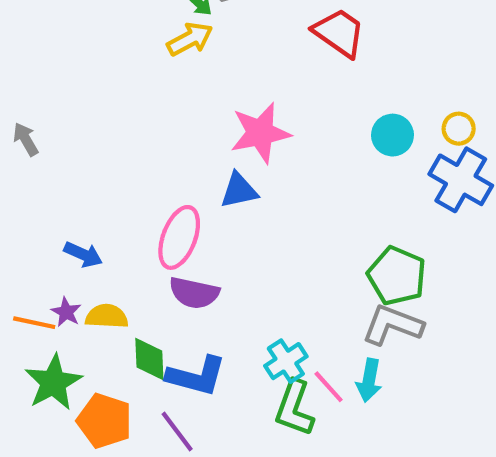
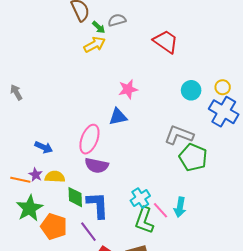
pink star: (260, 133) -> (128, 89), size x0.7
gray L-shape: (392, 325) -> (179, 135), moved
blue L-shape: (196, 376) -> (98, 205), turned -108

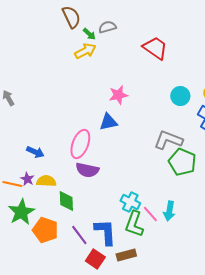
cyan cross: (140, 198) -> (130, 202), turned -30
blue L-shape: (98, 205) -> (105, 232), moved

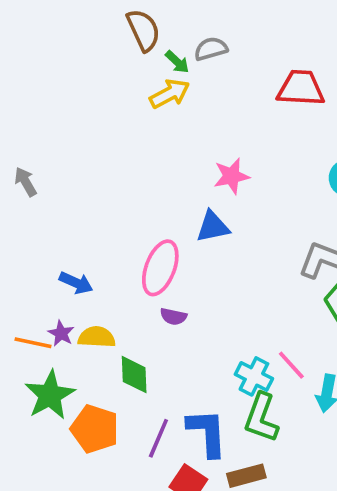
red trapezoid: (155, 48) -> (301, 88), turned -32
purple semicircle: (87, 170) -> (173, 317), size x0.6
pink line: (150, 214) -> (291, 365), moved
purple line: (79, 235) -> (158, 438), turned 60

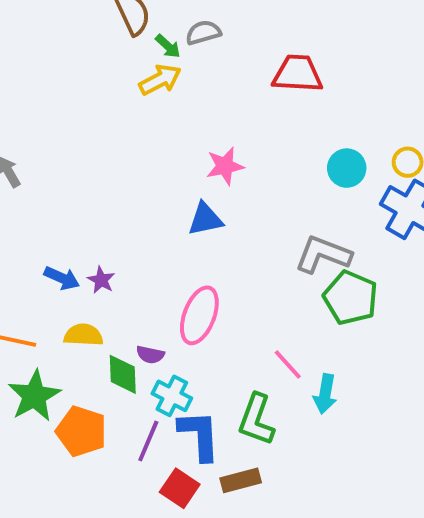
pink ellipse: (160, 268) -> (199, 315), moved
purple semicircle: (173, 317) -> (150, 355), moved
purple star: (61, 333) -> (101, 280), moved
cyan cross: (254, 376) -> (172, 396), moved

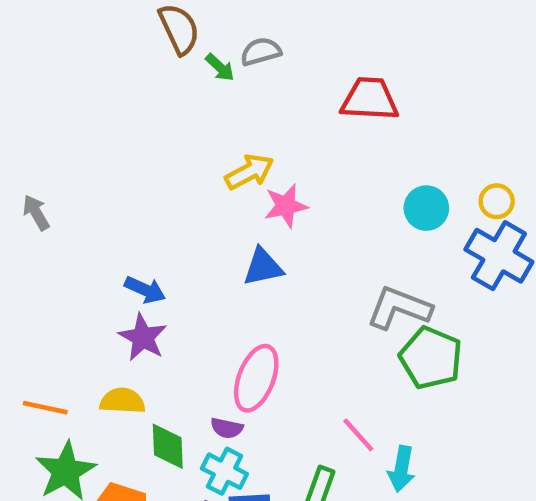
yellow arrow: (160, 80) -> (249, 172), moved
blue arrow: (62, 278) -> (145, 290), moved
purple star: (101, 280) -> (143, 337), size x1.5
purple semicircle: (150, 355) -> (227, 428), moved

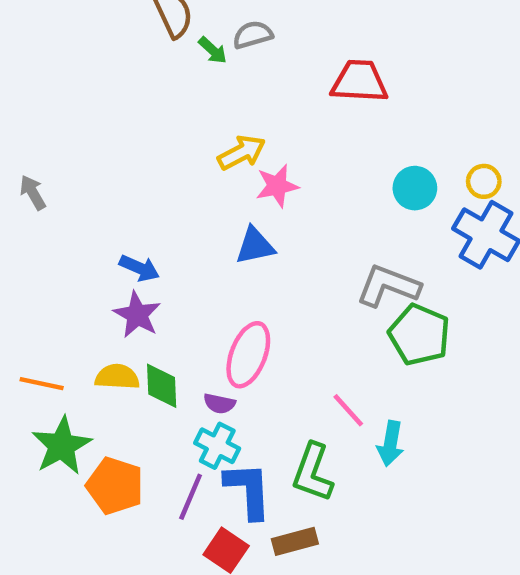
green diamond: (168, 446) -> (162, 386), moved

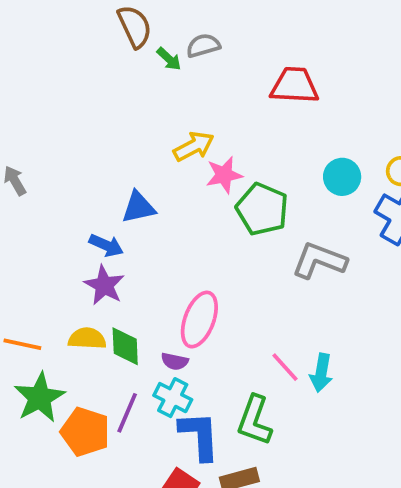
blue triangle: (255, 246) -> (138, 207), moved
green pentagon: (419, 335) -> (262, 209), moved
cyan arrow: (390, 444) -> (321, 373), moved
purple line: (191, 497) -> (127, 413), moved

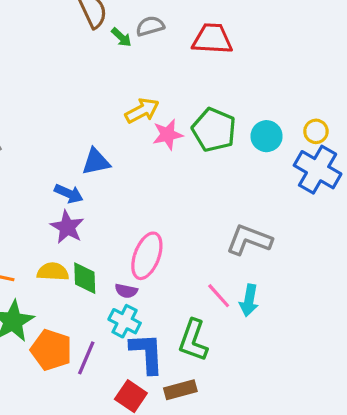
red trapezoid: (295, 86) -> (212, 39), moved
green pentagon: (262, 209) -> (214, 130), moved
gray L-shape: (319, 261) -> (249, 240), moved
purple line: (127, 413) -> (86, 358), moved

